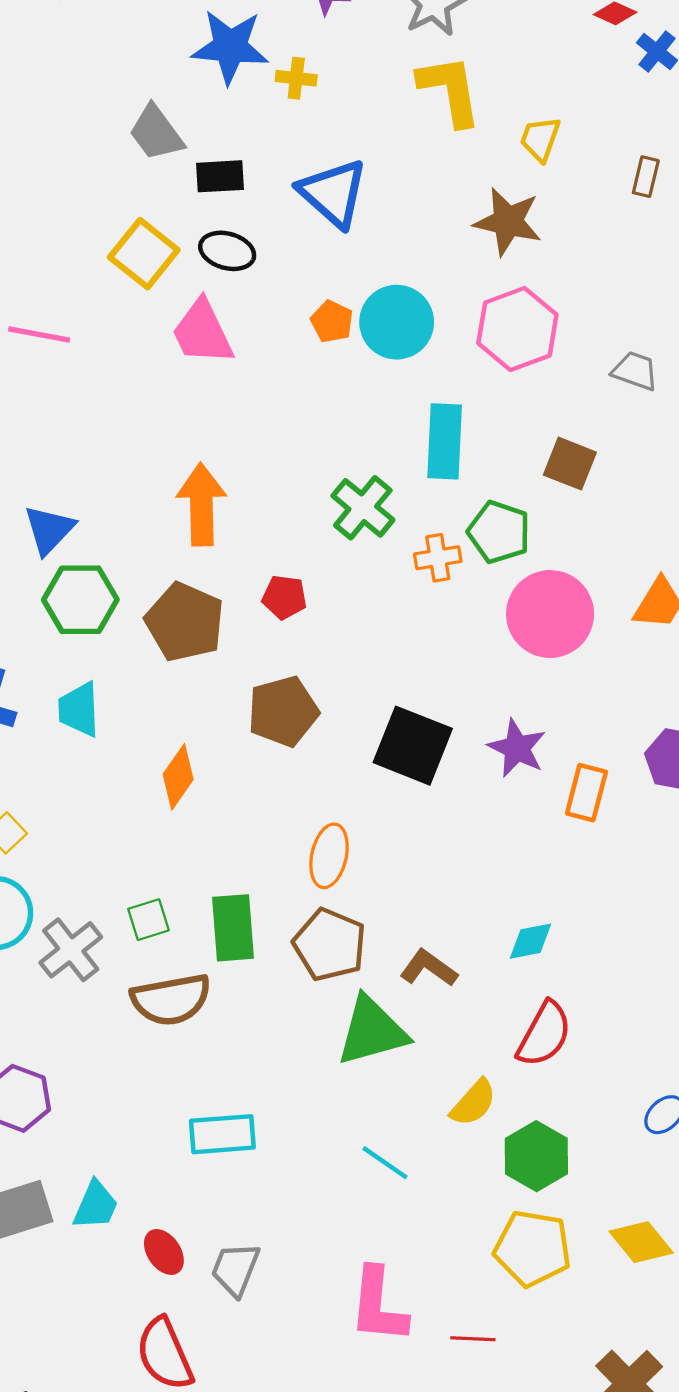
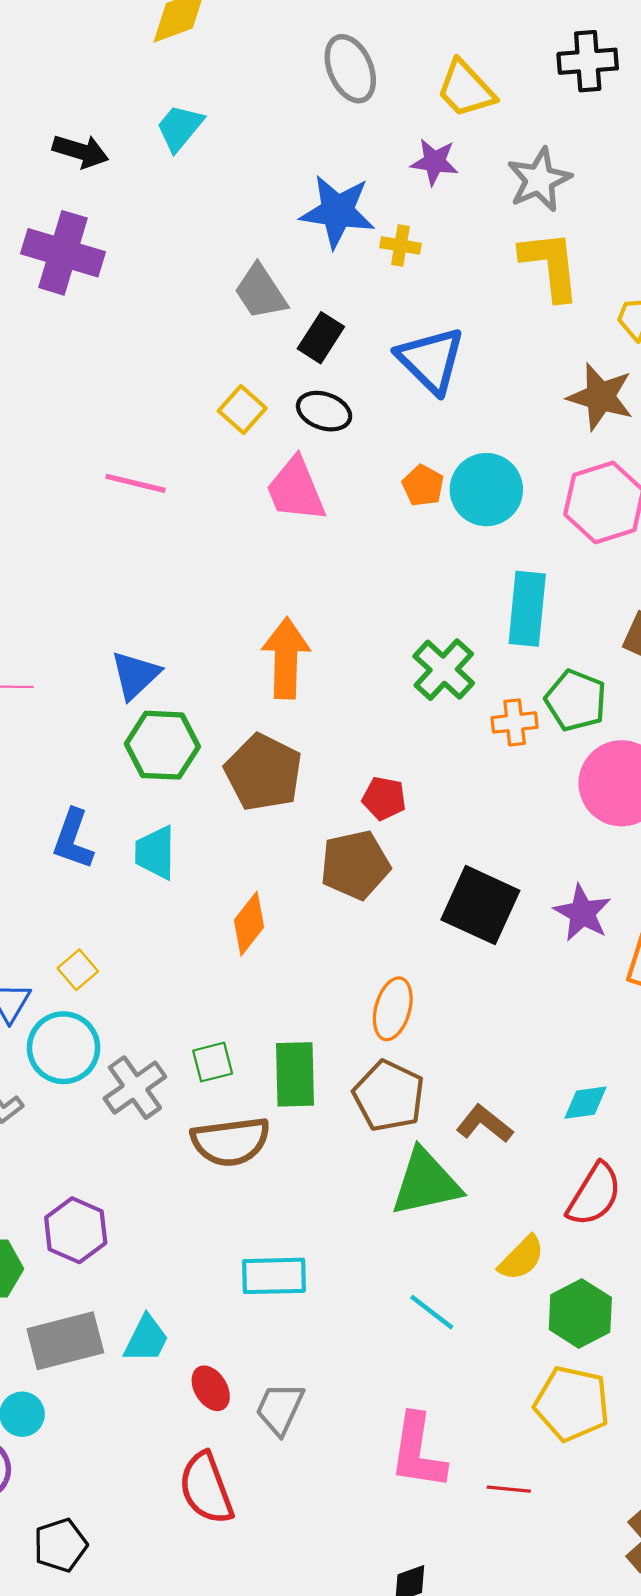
black rectangle: (220, 176) -> (321, 338), turned -57
yellow square: (144, 254) -> (242, 410), size x0.7
red pentagon: (284, 597) -> (384, 798), moved

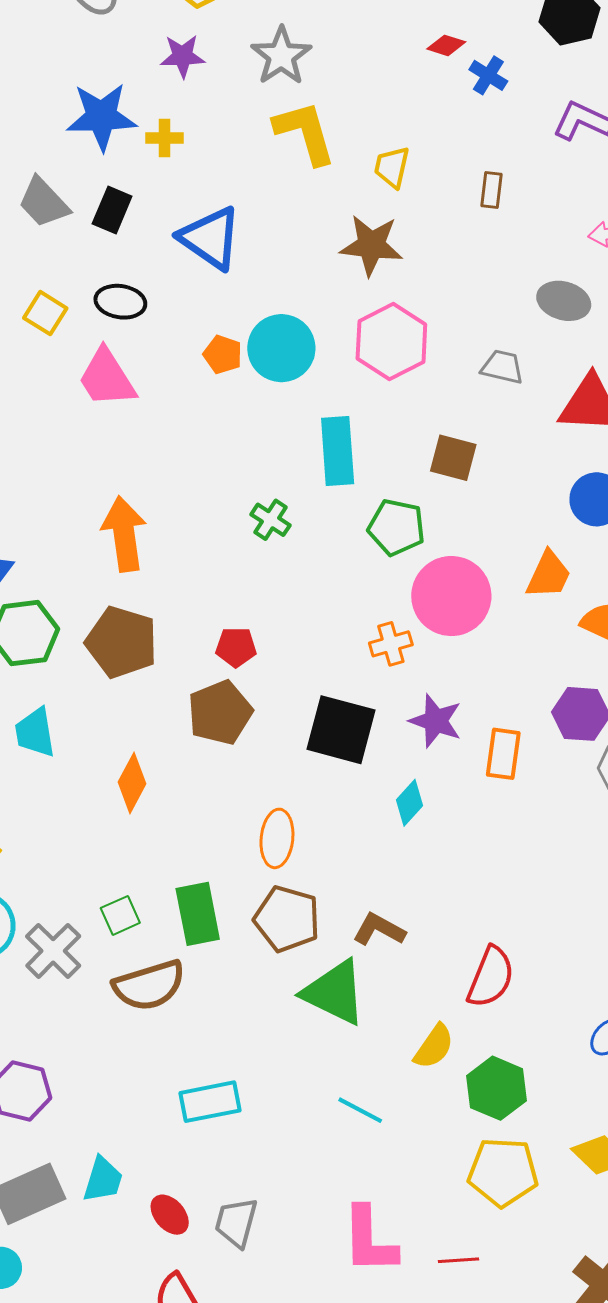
black rectangle: (321, 338) -> (112, 210), moved
green cross: (444, 670) -> (271, 520), size x0.7
orange cross: (515, 722) -> (391, 644), moved
cyan diamond: (586, 1103) -> (410, 803), moved, turned -30
green triangle: (426, 1183) -> (334, 993), turned 48

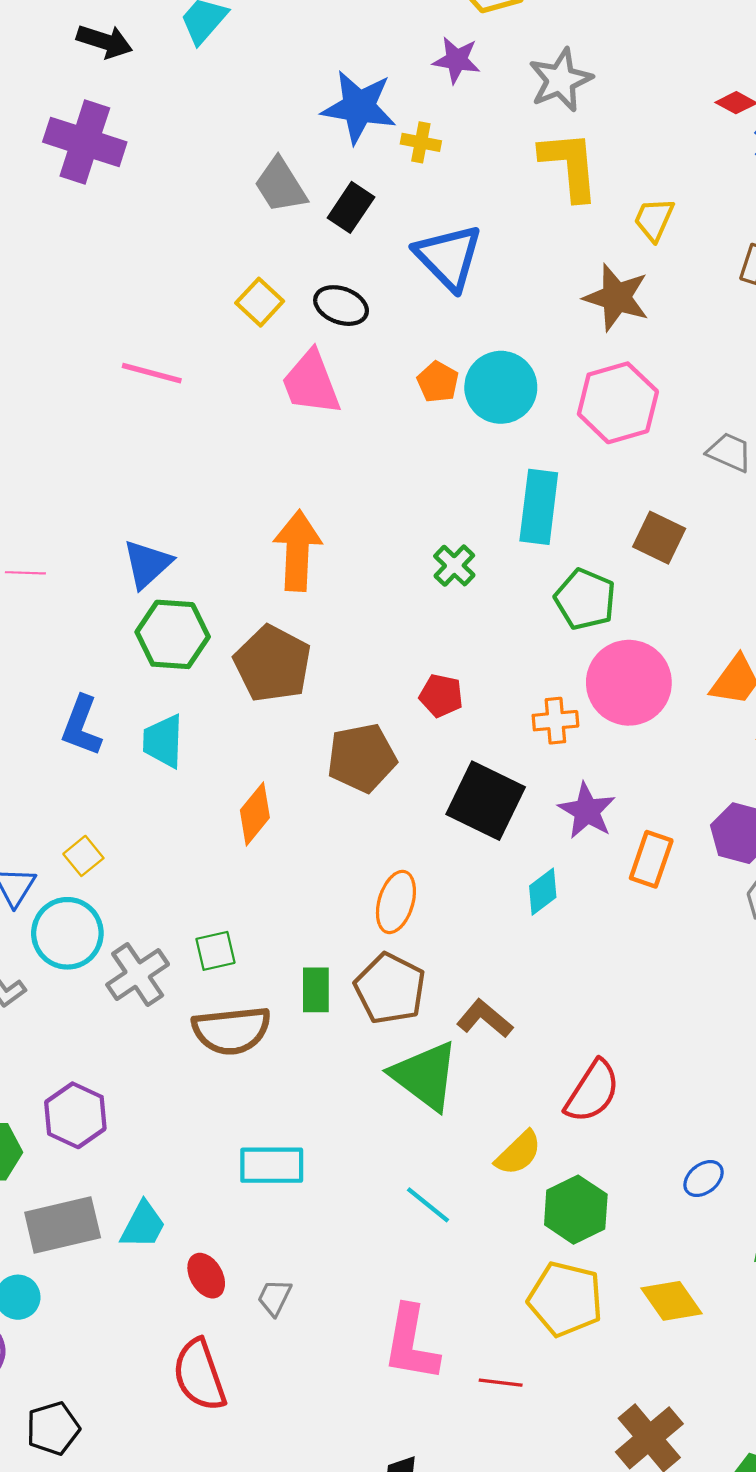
red pentagon: (236, 647) -> (441, 696), moved
green rectangle: (198, 914) -> (316, 990), moved, size x0.7
gray trapezoid: (236, 1222) -> (274, 1297), size x0.7

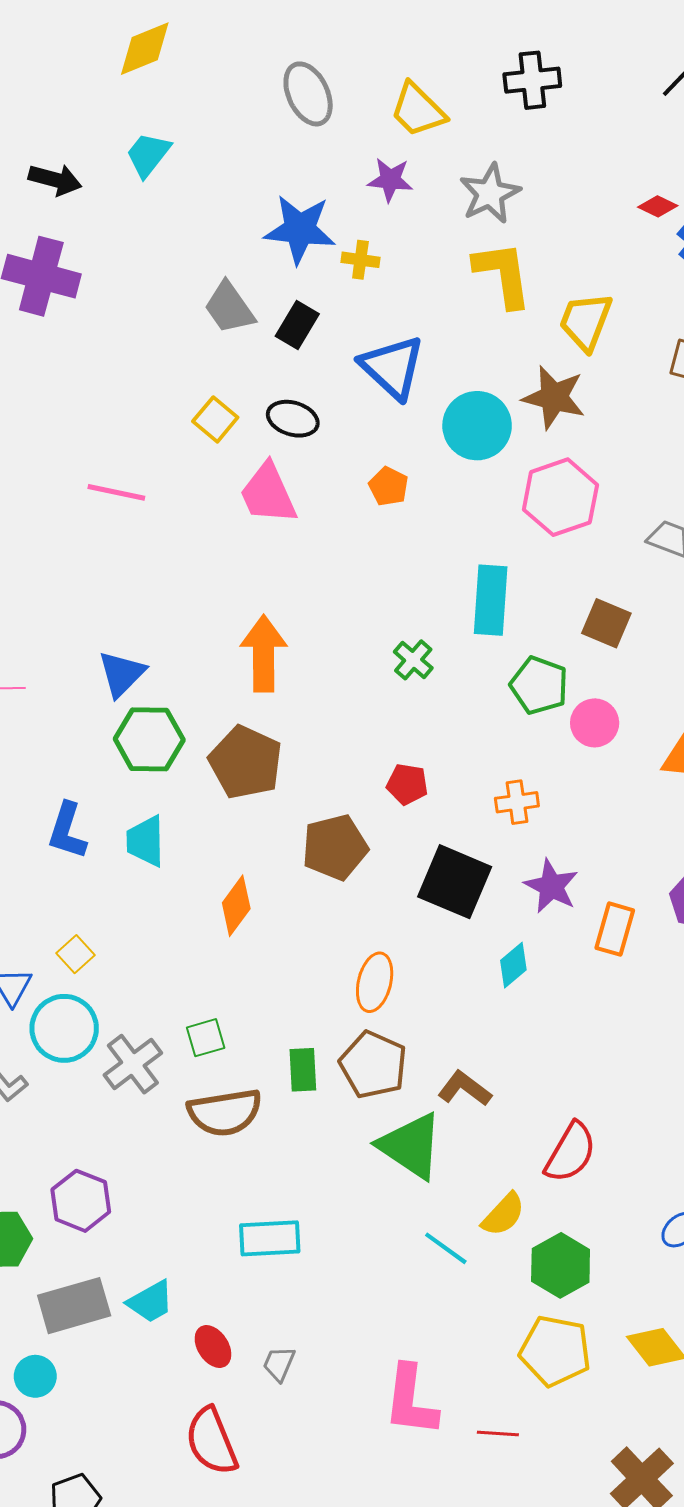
yellow trapezoid: (654, 219) -> (586, 321), size x1.4
cyan circle: (501, 387) -> (477, 426), moved
pink circle: (629, 683) -> (595, 723), moved, size x0.6
cyan line: (428, 1205) -> (446, 1248), moved
cyan trapezoid: (143, 1225) -> (151, 1302), turned 36

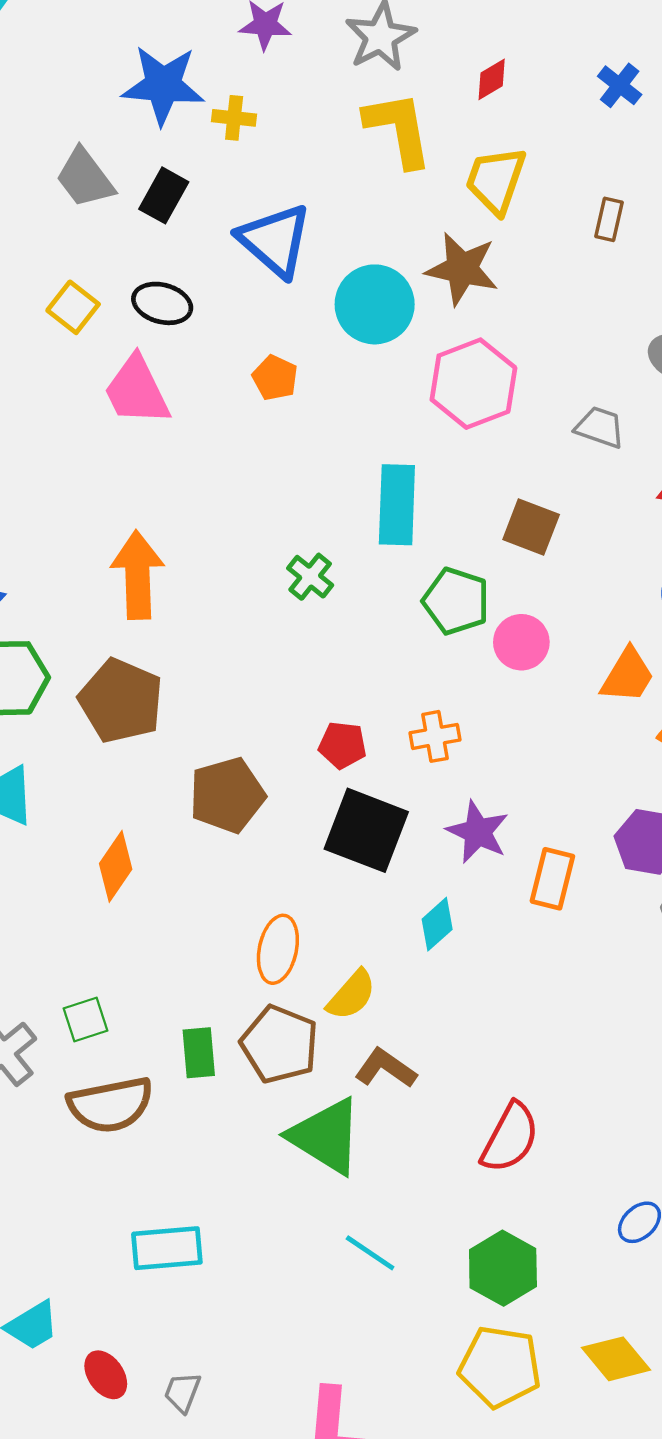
red diamond: (658, 206) -> (492, 79), moved, turned -54
red pentagon: (407, 784) -> (342, 745), moved
yellow semicircle: (503, 1215) -> (351, 995), moved

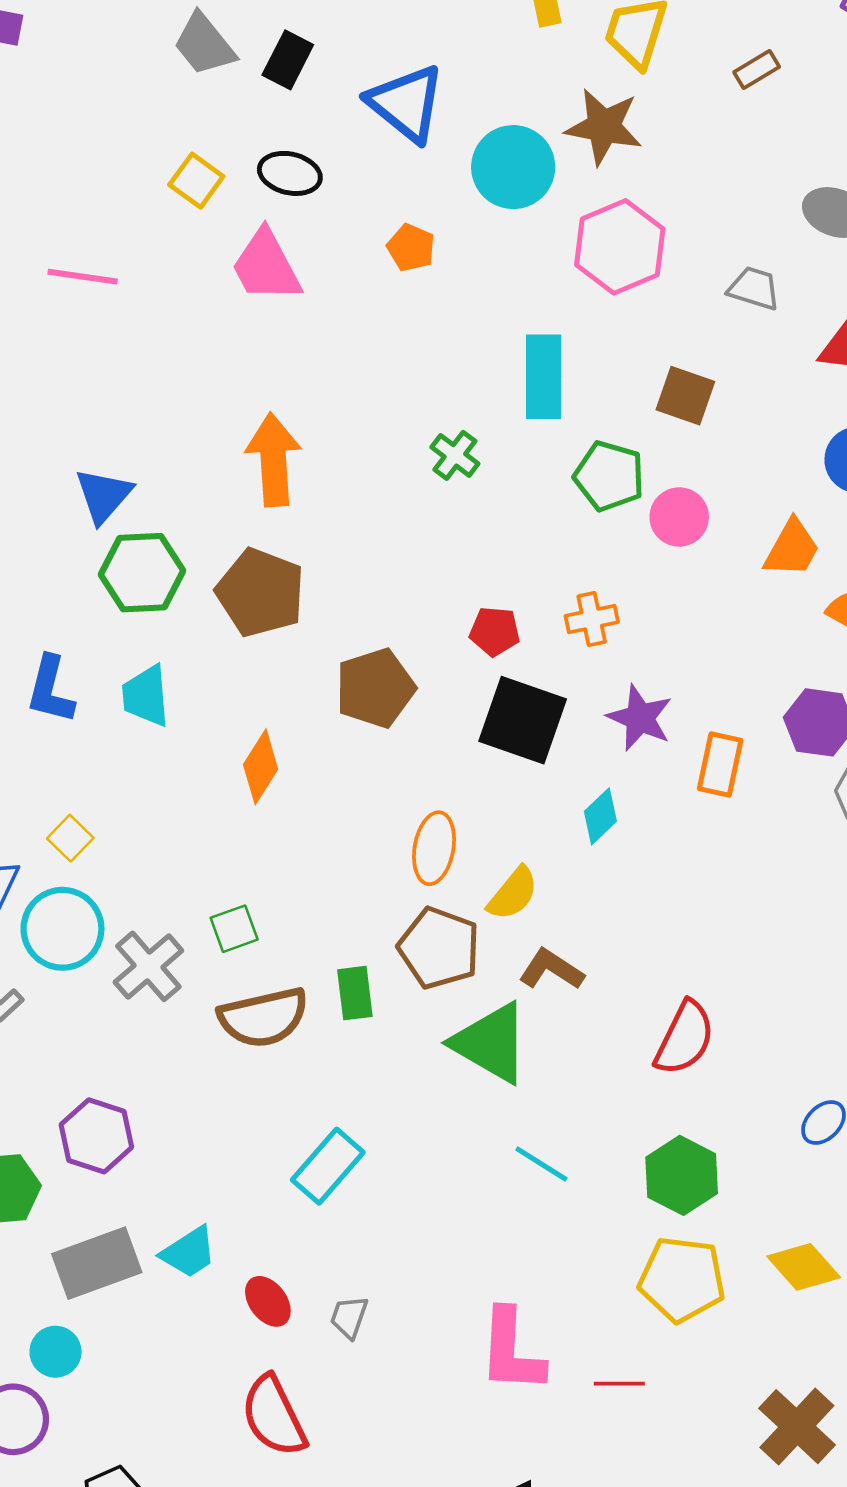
brown rectangle: (609, 219) -> (757, 69), turned 48
green rectangle: (199, 1053) -> (355, 993), moved
cyan rectangle: (167, 1248) -> (328, 1166), turned -42

